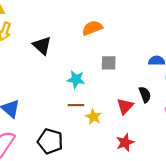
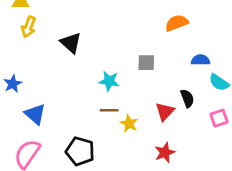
orange semicircle: (92, 28) -> (177, 23), moved

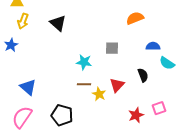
black triangle: (71, 43) -> (58, 23), moved
blue star: (13, 84) -> (11, 45), moved
red triangle: (165, 112) -> (117, 85), moved
pink square: (219, 118) -> (159, 108), moved
red star: (165, 153) -> (136, 115), moved

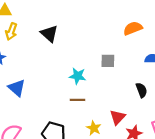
red triangle: (117, 85) -> (118, 117), moved
blue triangle: (28, 87) -> (17, 88), moved
yellow star: (99, 94) -> (94, 128), moved

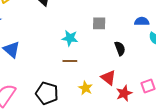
black semicircle: (142, 90) -> (120, 48), moved
red triangle: (118, 117) -> (108, 78), turned -35

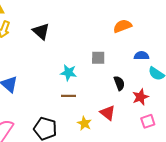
red star: (124, 93) -> (140, 97), moved

